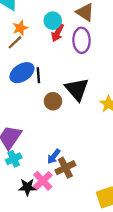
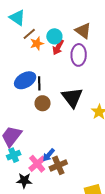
orange star: (20, 28) -> (37, 43), moved
brown line: (15, 42) -> (29, 34), moved
brown circle: (53, 101) -> (43, 103), moved
pink cross: (43, 181) -> (37, 164), moved

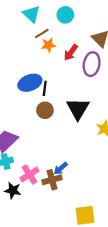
cyan circle: (54, 36) -> (65, 15), moved
blue arrow: (49, 155) -> (61, 168), moved

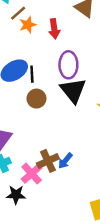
red arrow: (71, 52) -> (54, 29), turned -35
purple ellipse: (92, 64) -> (68, 65), moved
brown cross: (52, 180) -> (48, 161), moved

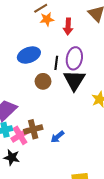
black line: (32, 74) -> (56, 63), moved
brown cross: (48, 161) -> (33, 129), moved
pink cross: (32, 174) -> (20, 135), moved

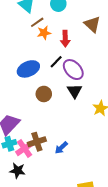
purple ellipse: (74, 58) -> (73, 70), turned -50
black line: (56, 63) -> (56, 62), moved, turned 40
black triangle: (74, 80) -> (75, 91), size x0.7

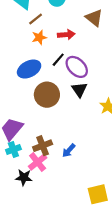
orange star: (44, 33) -> (39, 37), moved
red arrow: (65, 39) -> (66, 35), turned -91
brown circle: (44, 94) -> (47, 95), size x1.5
pink cross: (24, 148) -> (38, 162), moved

